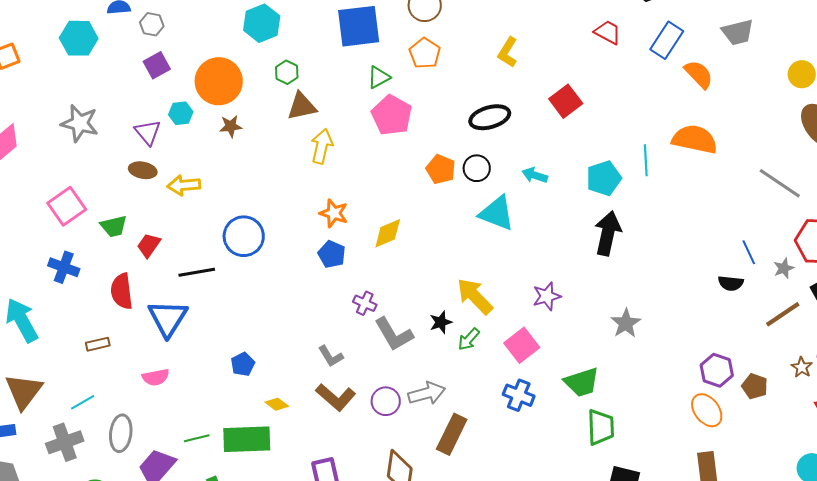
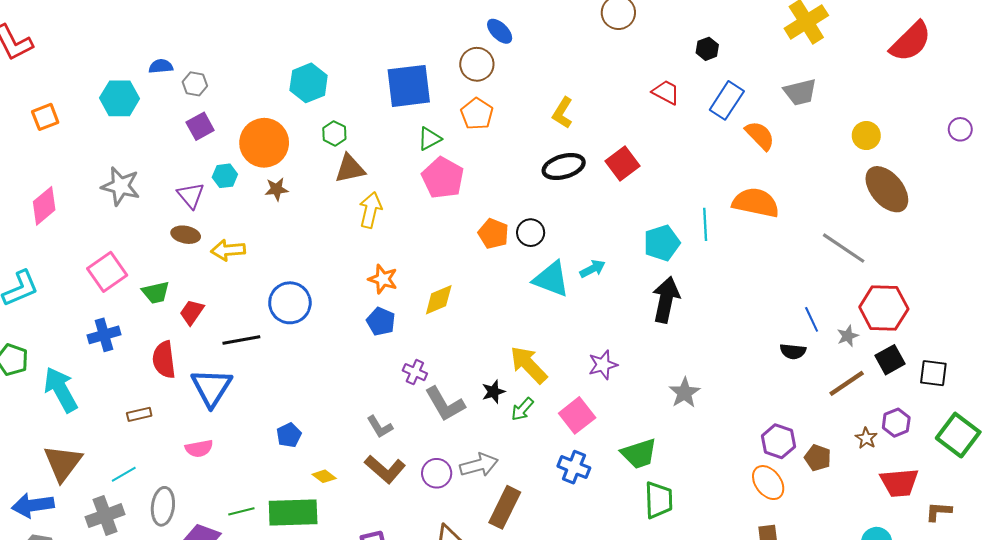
black ellipse: (490, 117) -> (564, 167), moved
cyan arrow: (535, 175) -> (593, 269), moved, turned 135
blue cross: (64, 267) -> (104, 335), turned -36

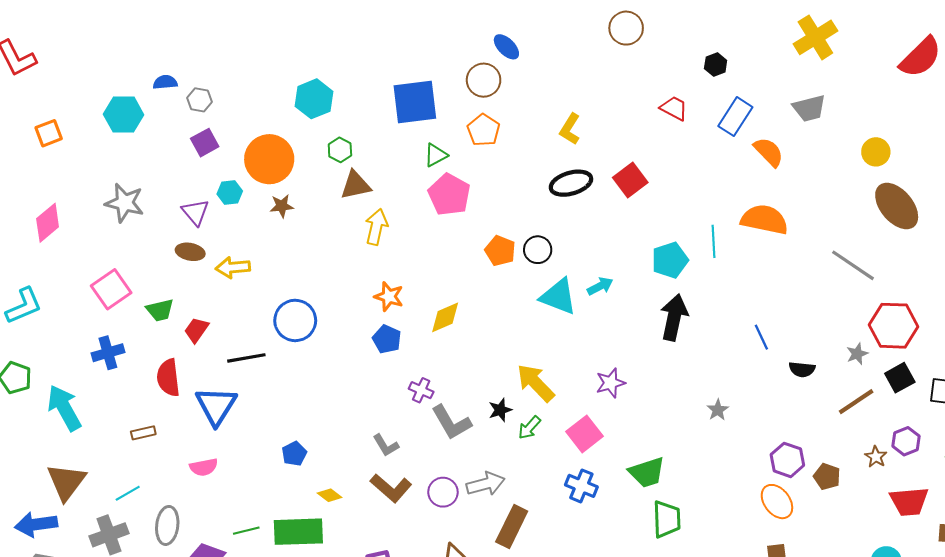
blue line: (812, 319) -> (761, 337), moved
gray star: (684, 393) -> (718, 410), moved, size x0.7

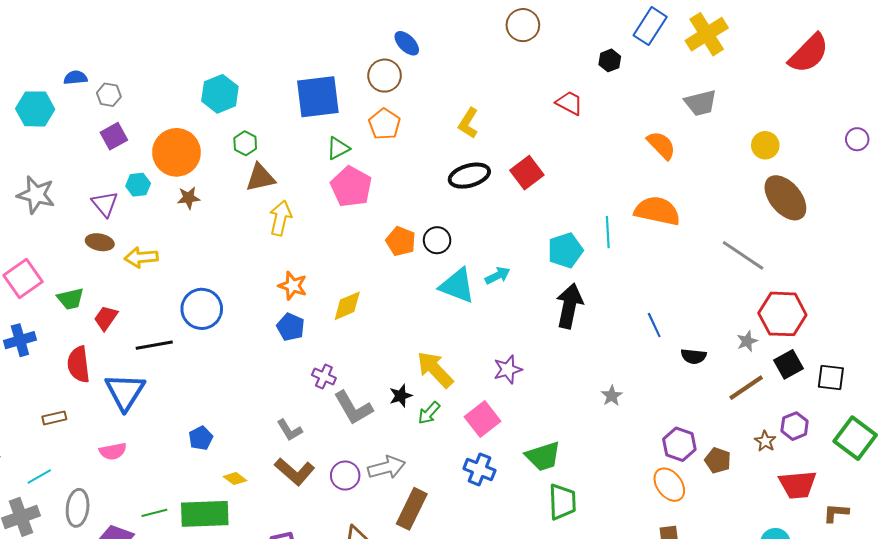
blue rectangle: (735, 117) -> (650, 26), moved

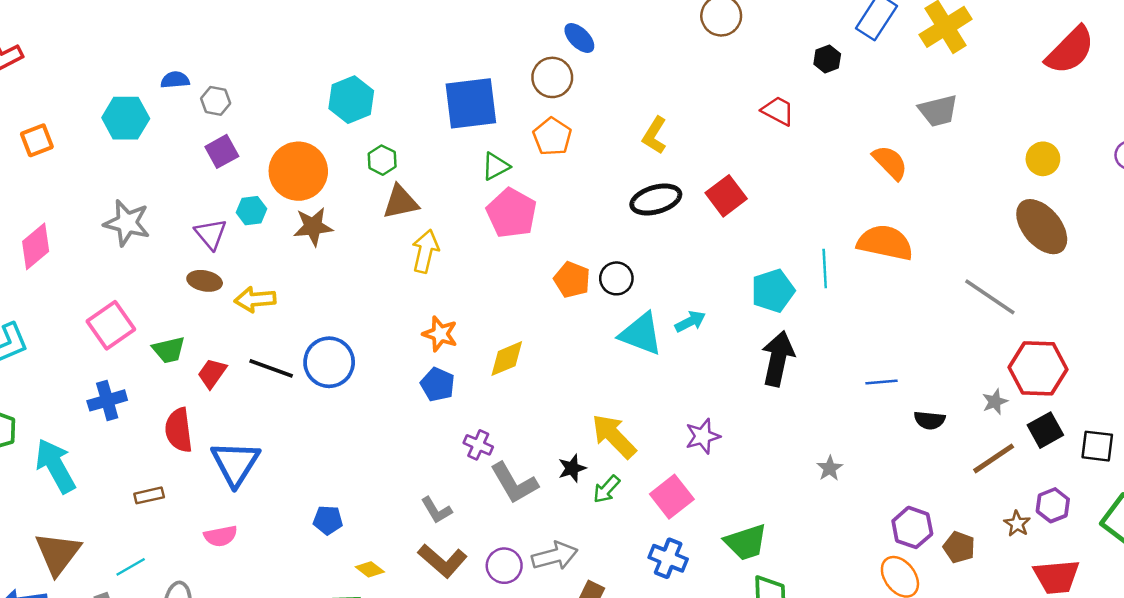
yellow circle: (765, 145) -> (1043, 159), moved
brown star: (189, 198) -> (313, 227), size x1.4
blue line: (654, 325) -> (881, 382), turned -70
black line: (154, 345) -> (271, 368), moved, turned 30
blue pentagon: (201, 438) -> (328, 520), turned 30

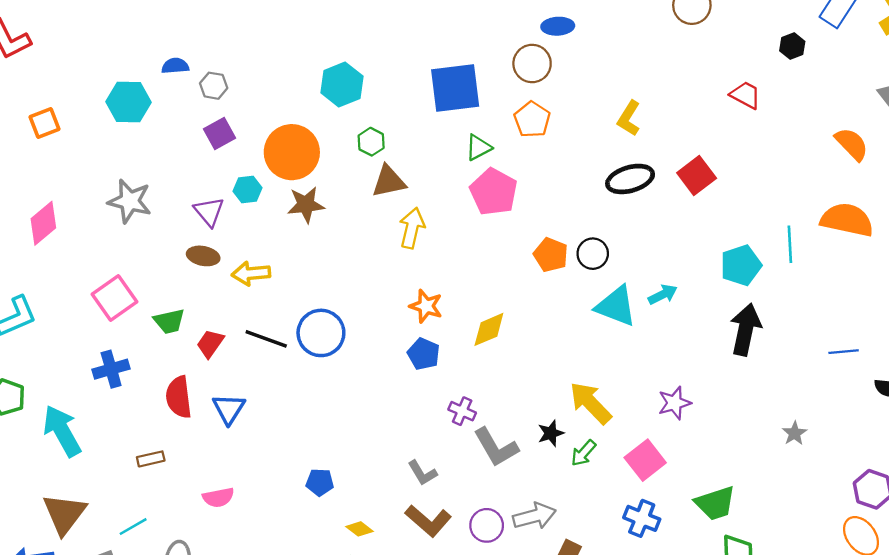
blue ellipse: (579, 38) -> (558, 26), turned -48
blue triangle: (235, 463) -> (229, 409), moved, size x0.7

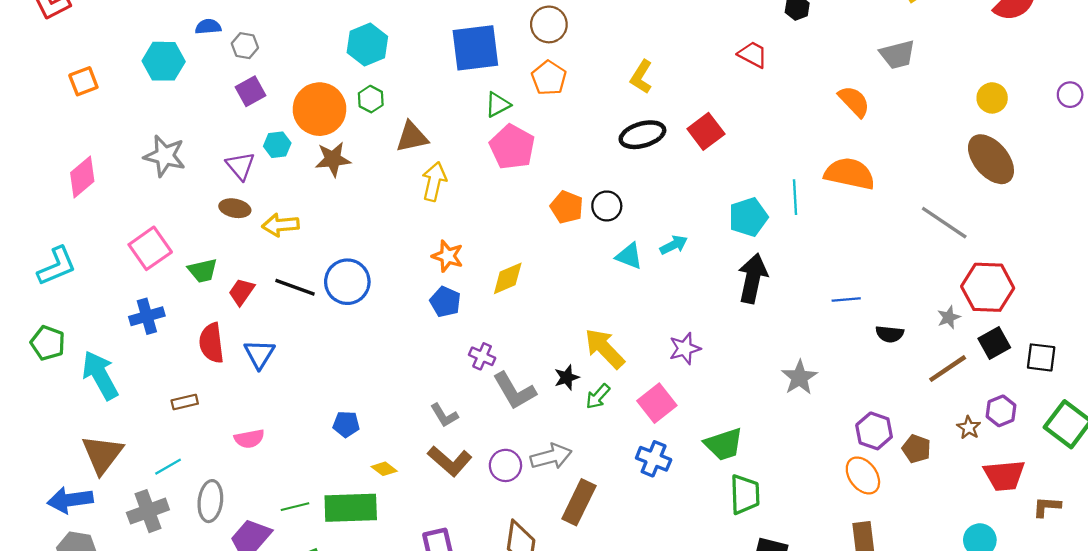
green hexagon: (371, 142) -> (371, 99), moved
cyan triangle: (616, 306) -> (629, 256), size x0.7
gray star: (795, 433) -> (799, 377), size x1.5

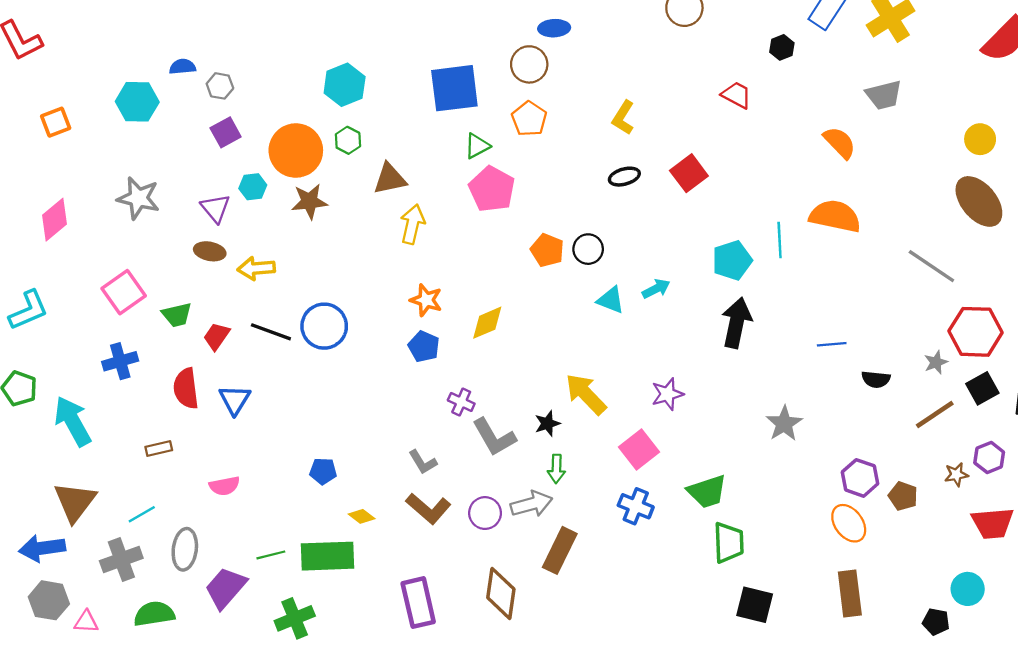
black ellipse: (642, 135) -> (624, 177), size x0.7
green arrow: (598, 396) -> (556, 469), moved, turned -40
brown star: (969, 428) -> (956, 475), turned 30

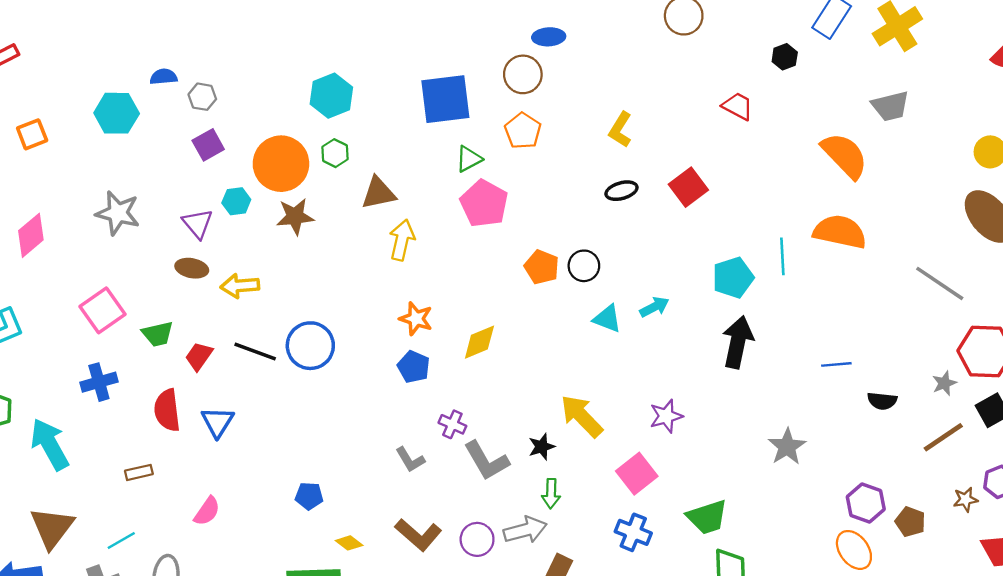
orange semicircle: (840, 143) -> (845, 155), size x1.4
gray L-shape: (423, 462) -> (410, 460), moved
pink semicircle: (224, 486) -> (207, 511), turned -44

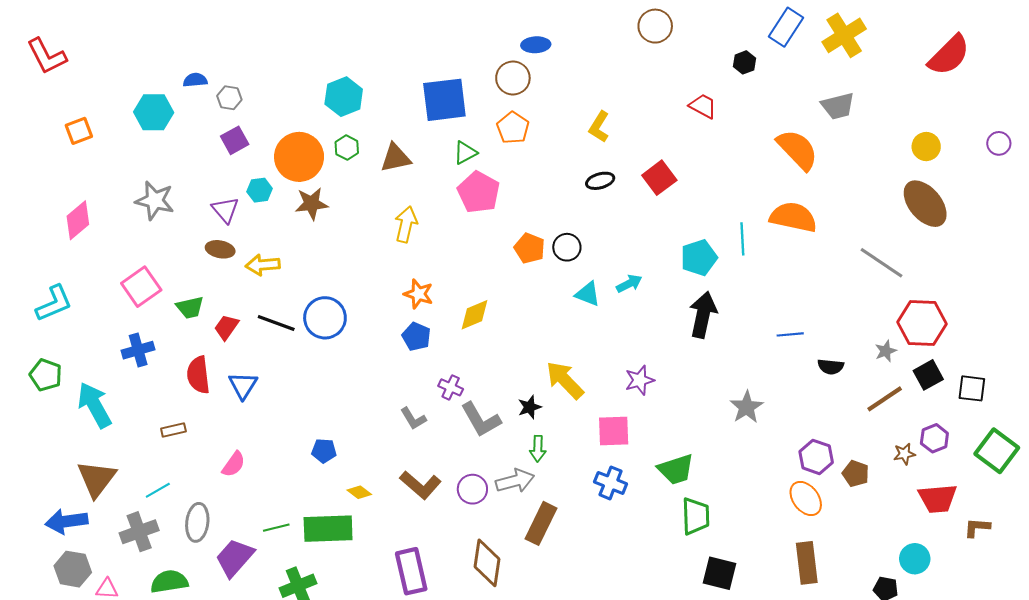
brown triangle: (378, 193) -> (396, 158), moved
pink square: (637, 474) -> (614, 431), turned 36

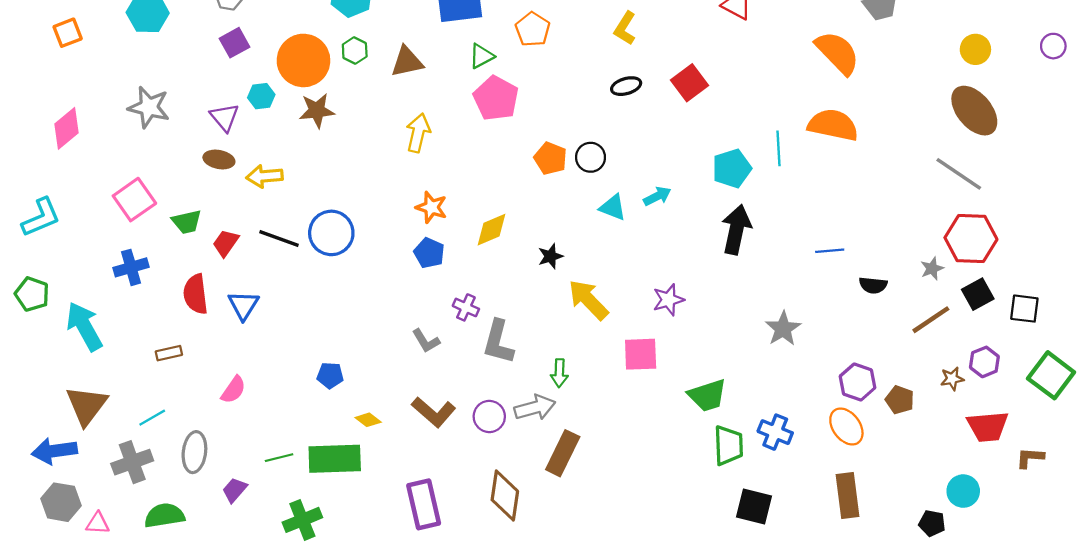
gray line: (882, 263) -> (959, 174), moved
black star: (530, 407) -> (550, 256), moved
gray L-shape: (481, 420) -> (498, 342), turned 45
blue cross: (611, 483) -> (775, 432), moved
purple trapezoid: (235, 558) -> (235, 490), size x0.6

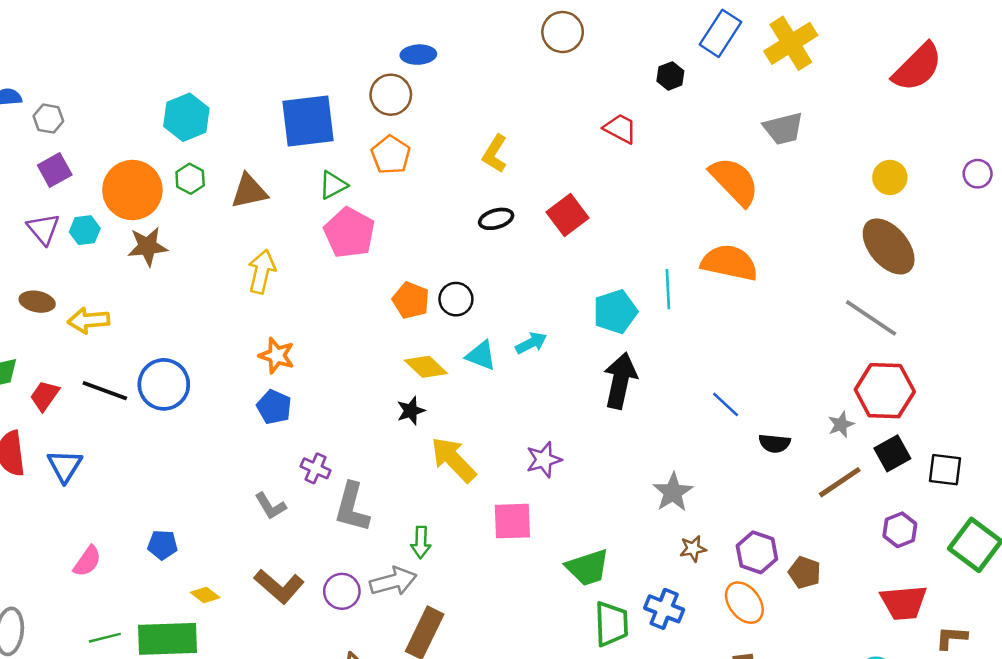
purple triangle: (225, 117) -> (43, 229), moved
yellow diamond: (492, 230) -> (426, 367), moved, turned 66
blue line: (830, 251) -> (726, 404), turned 48
brown star: (952, 379) -> (693, 549), moved
pink semicircle: (233, 390) -> (87, 561), moved

